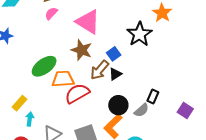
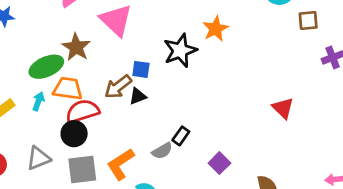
brown star: (82, 50) -> (76, 47), moved
blue square: (114, 54) -> (141, 69), turned 32
black circle: (118, 105) -> (74, 134), moved
cyan arrow: (30, 119) -> (38, 101), moved

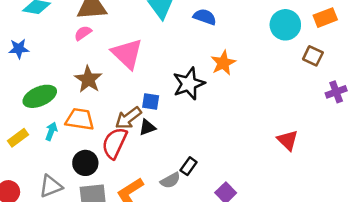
brown square: (308, 20) -> (313, 56), turned 30
green ellipse: (46, 67) -> (40, 96), moved
red semicircle: (82, 111) -> (114, 143), moved, turned -48

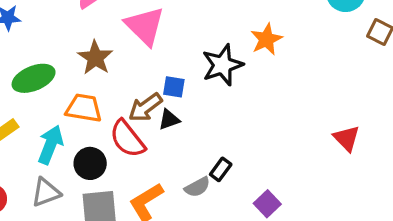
cyan arrow: (51, 131) -> (50, 145), moved, size x1.6
red semicircle: (114, 143) -> (127, 139), turned -64

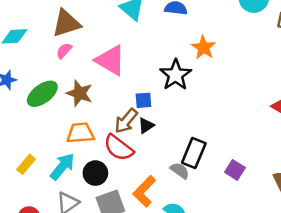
green ellipse: (34, 78) -> (42, 94), moved
cyan arrow: (50, 145) -> (62, 167), turned 32
black rectangle: (221, 169) -> (194, 153), size x1.6
gray semicircle: (197, 187) -> (180, 171), turned -102

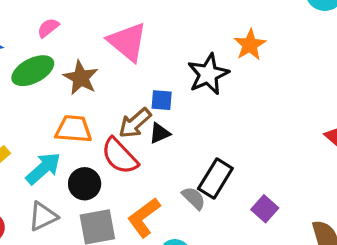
pink semicircle: (64, 51) -> (48, 28), moved

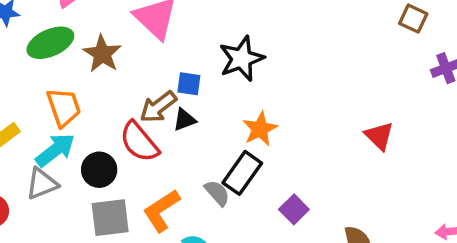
orange star: (250, 45) -> (260, 129), moved
orange trapezoid: (74, 129) -> (64, 107), moved, turned 63
gray triangle: (43, 216) -> (42, 184), moved

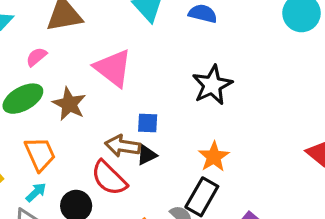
black star: (242, 59) -> (212, 85), moved
brown arrow: (158, 107) -> (123, 146), turned 52
cyan arrow: (55, 150) -> (36, 192), size x0.6

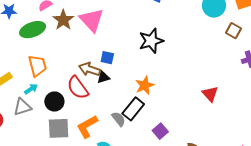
brown star: (69, 104) -> (63, 20), moved

